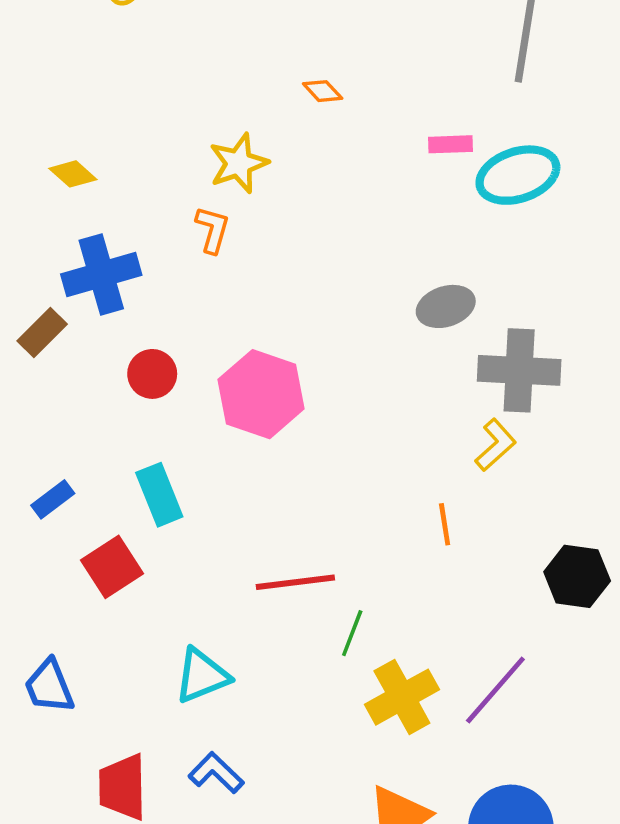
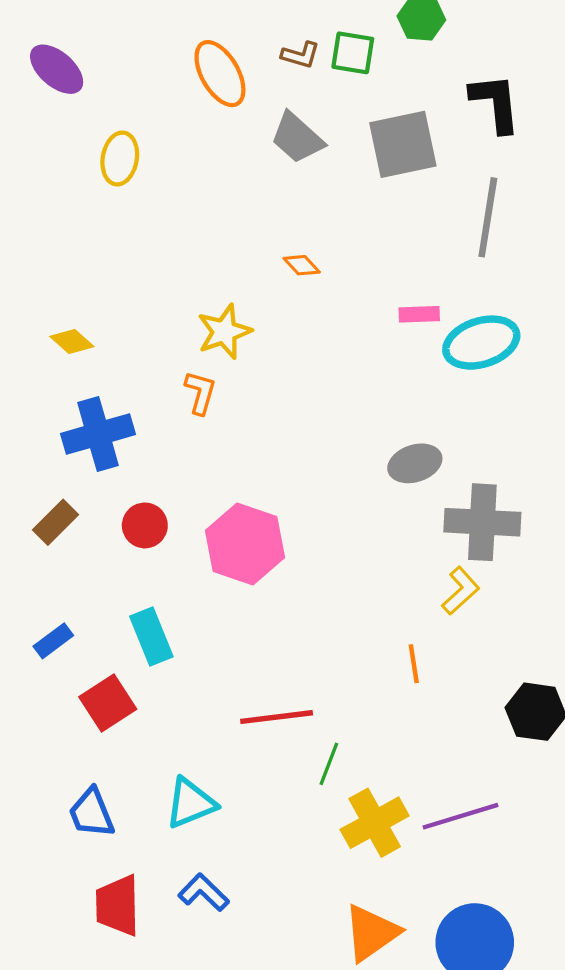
brown rectangle: (42, 333) -> (56, 522), moved
blue trapezoid: (49, 686) -> (91, 813), moved
purple line: (495, 690) -> (461, 816), turned 32

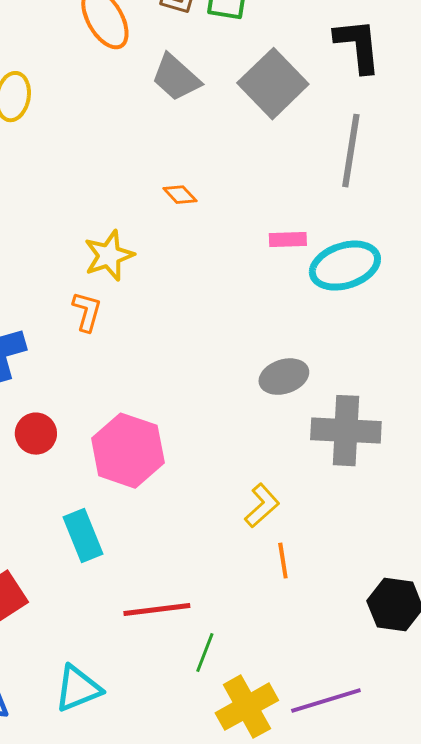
gray square: (403, 144) -> (273, 84), turned -32
yellow L-shape: (461, 591) -> (262, 506), moved
cyan rectangle: (151, 637) -> (83, 536), moved

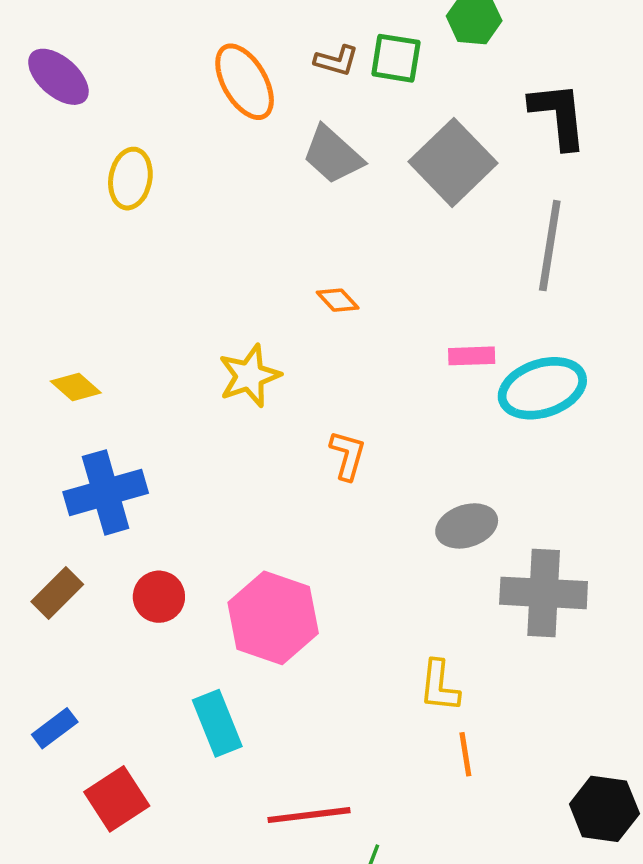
orange L-shape: (87, 312) -> (348, 455), moved
yellow L-shape: (262, 506) -> (439, 686), turned 138

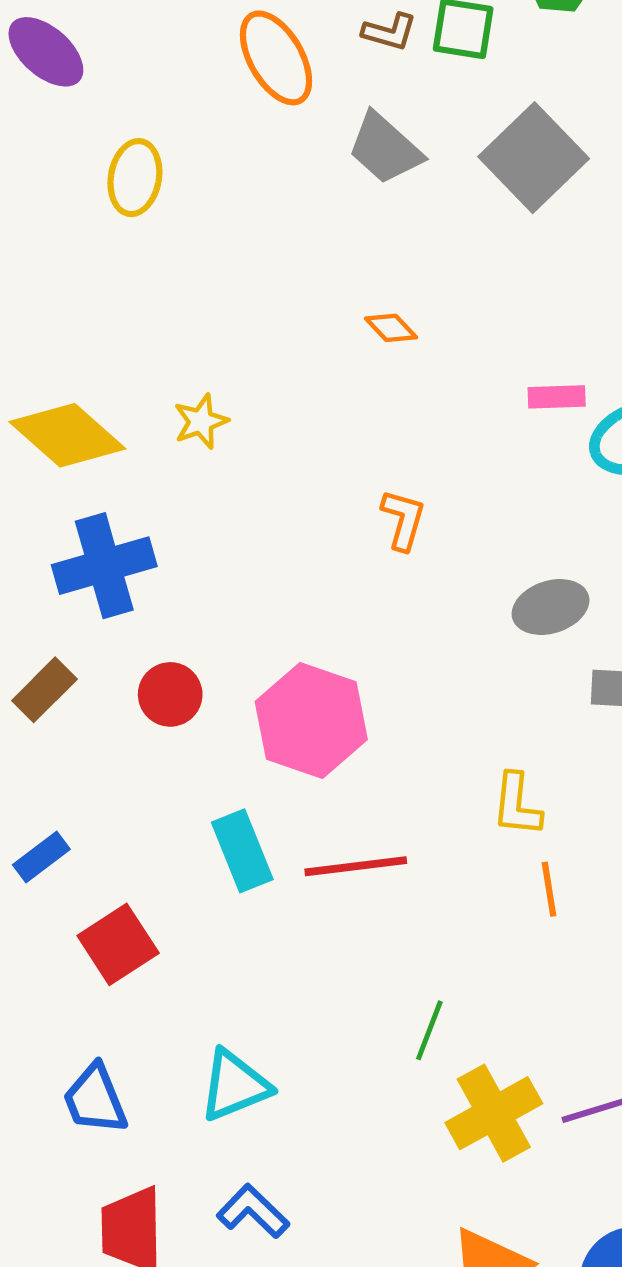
yellow star: (250, 376) -> (201, 421), moved, size x0.7
yellow diamond: (76, 387) -> (67, 435), size x1.8
red line: (309, 815) -> (356, 866), moved

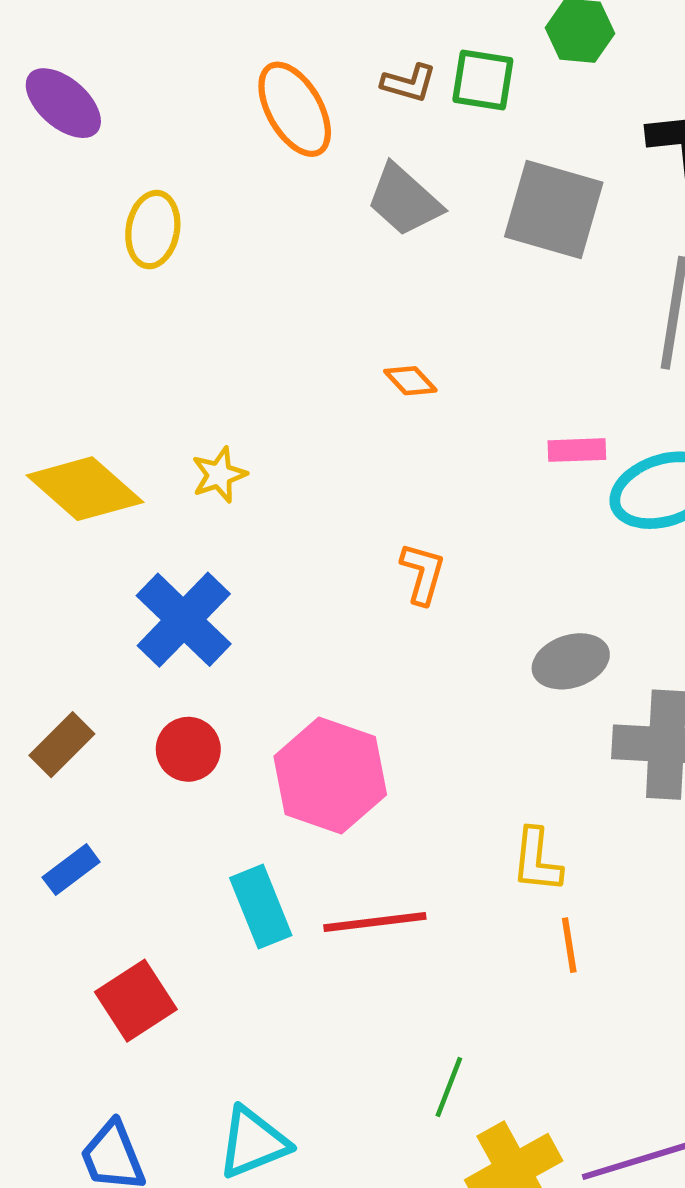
gray square: (534, 158) -> (554, 209), turned -30
blue cross: (104, 566) -> (184, 620), moved, turned -30
blue rectangle: (41, 857) -> (71, 870), moved

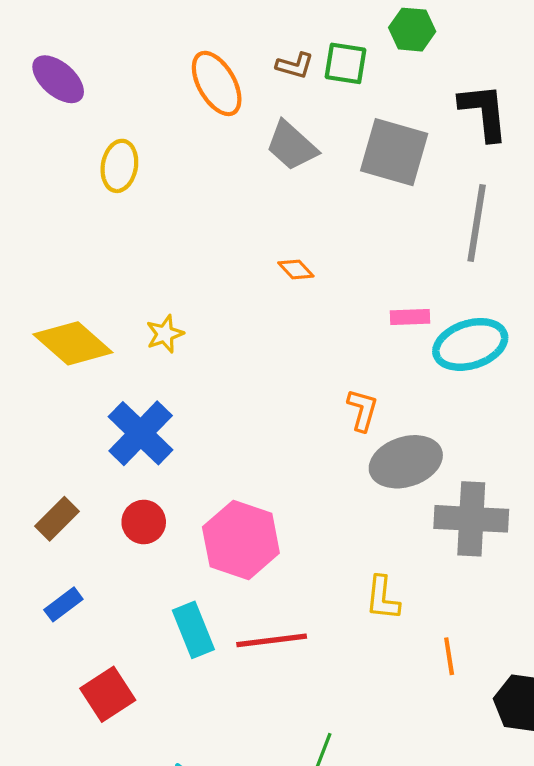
orange L-shape: (423, 573) -> (362, 410), moved
gray ellipse: (571, 661) -> (406, 462), size x1.4
orange line: (569, 945) -> (449, 656), moved

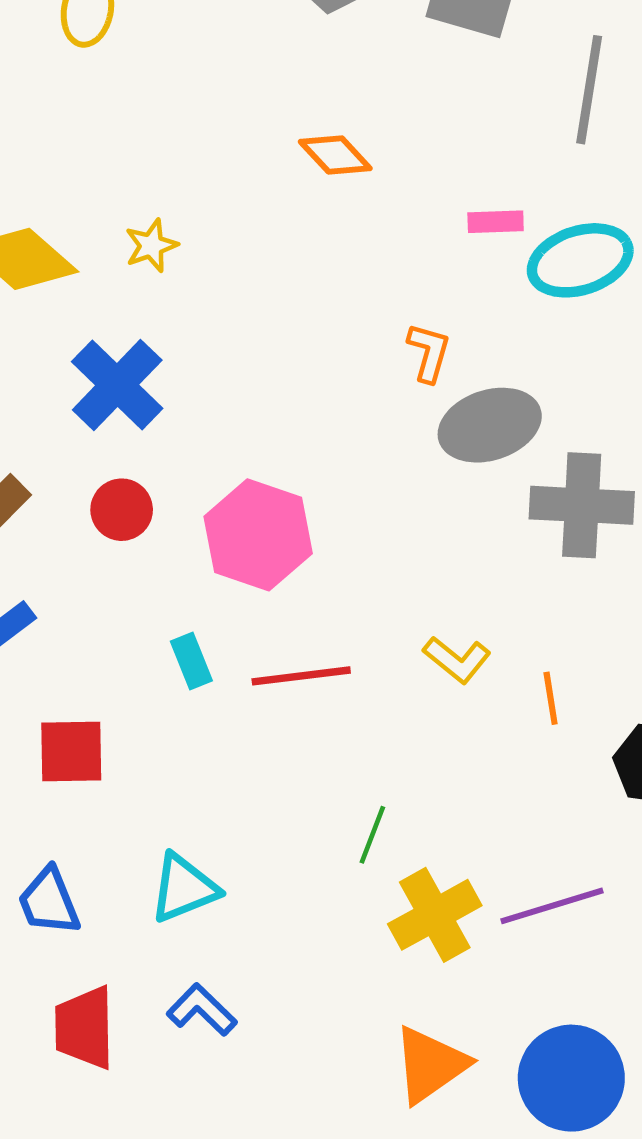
orange diamond: (296, 269) -> (335, 155), size x1.4
yellow L-shape: (383, 598) -> (457, 660), moved, turned -57
cyan rectangle: (193, 630) -> (191, 661), size x0.7
red square: (108, 694) -> (71, 752), turned 32

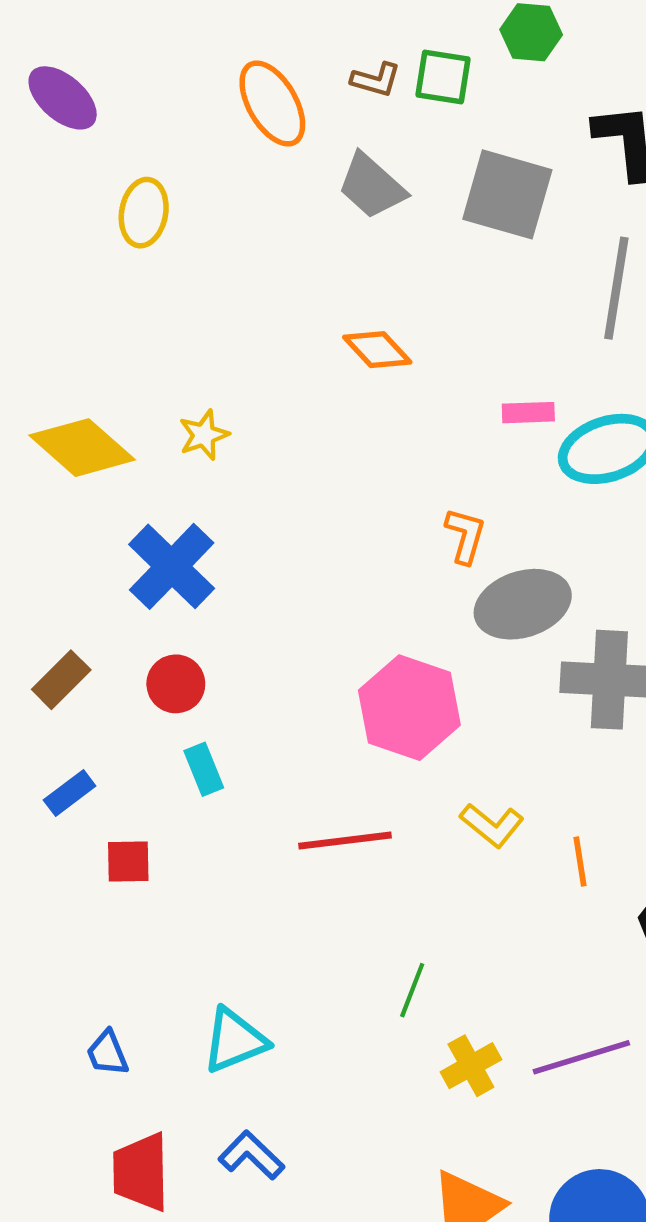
pink hexagon: (258, 535) -> (409, 708), moved
cyan rectangle: (191, 661) -> (204, 769), moved
red square: (71, 752) -> (128, 861), moved, size x0.7
blue trapezoid: (49, 901) -> (107, 1053), size x0.7
yellow cross: (435, 915) -> (471, 1066), size x0.7

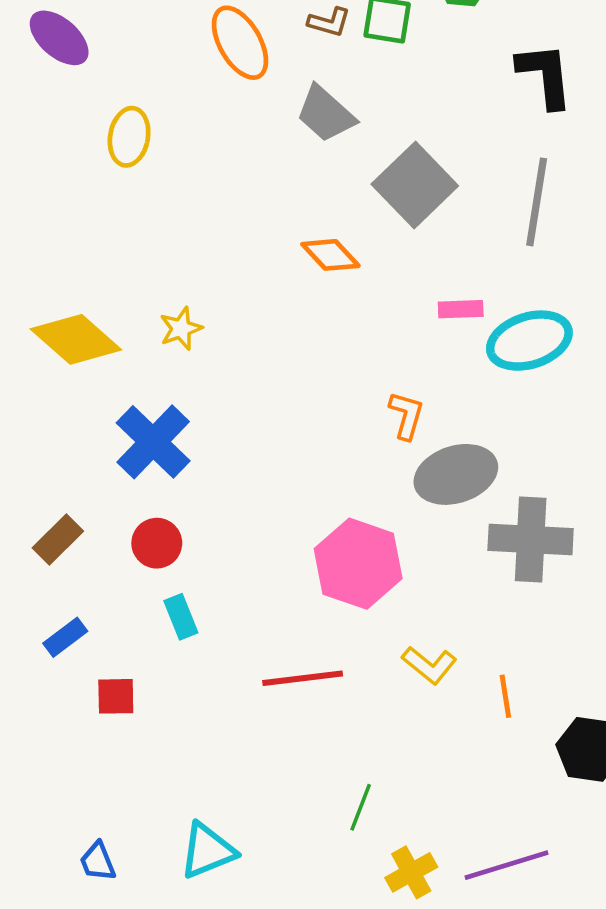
gray square: (507, 194) -> (415, 185), moved, turned 30

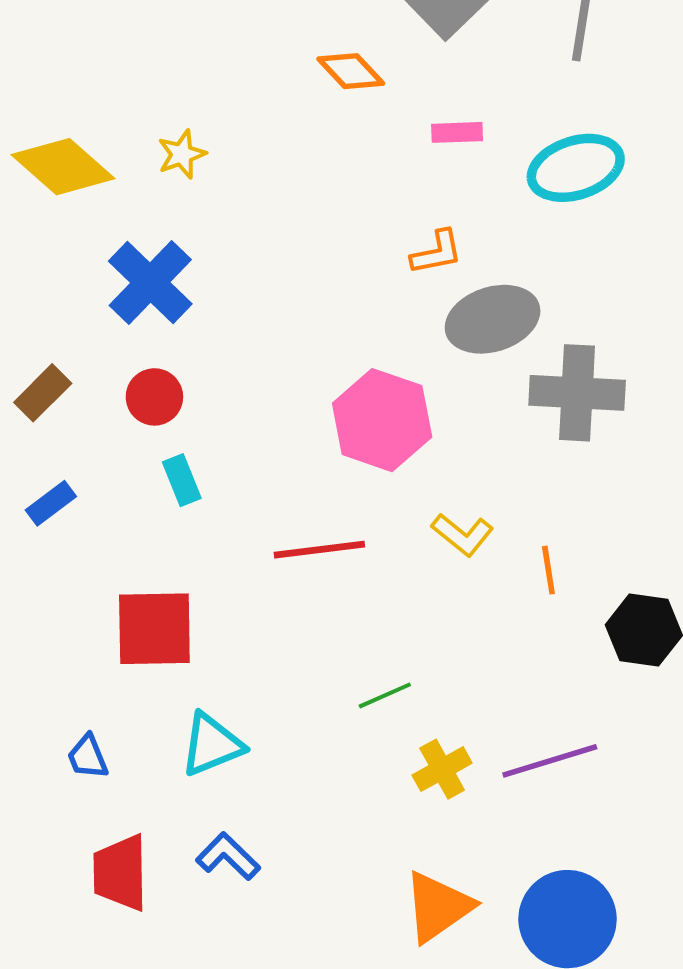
pink rectangle: (461, 309) -> (457, 132), moved
orange L-shape: (406, 415) -> (437, 252), turned 63
red square: (116, 696) -> (154, 629), moved, size x1.8
green line: (361, 807) -> (385, 695), turned 45

